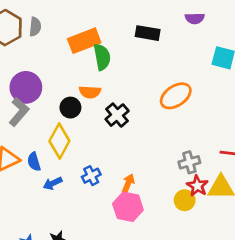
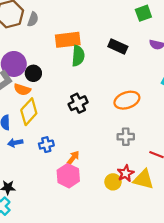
orange semicircle: (90, 92) -> (22, 90), moved
black circle: (70, 108) -> (33, 73), moved
gray cross: (189, 162) -> (126, 137), moved

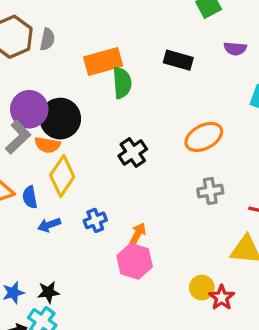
black circle: (33, 73) -> (60, 119), size x1.6
red star: (126, 173) -> (222, 298), moved
yellow circle: (113, 182) -> (202, 288), moved

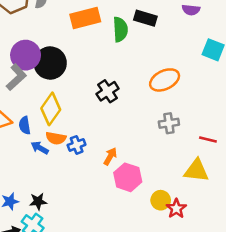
green semicircle: (122, 83) -> (120, 29), moved
orange semicircle: (47, 145) -> (56, 138), moved
blue arrow: (49, 225) -> (40, 148), turned 48
pink hexagon: (135, 261) -> (128, 177), moved

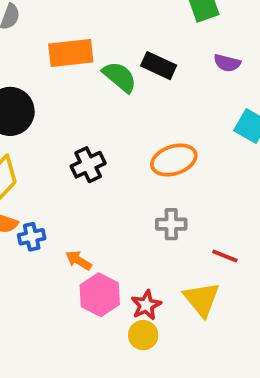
green semicircle: (120, 29) -> (120, 77), turned -55
orange arrow: (110, 156) -> (79, 260), turned -96
yellow triangle: (196, 171) -> (202, 299), turned 36
red star: (176, 208) -> (146, 305), moved

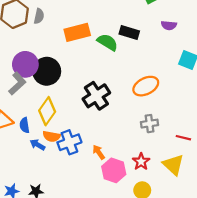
black cross: (88, 165) -> (96, 96), size x1.4
blue cross: (32, 237) -> (69, 142), size x1.5
orange arrow: (79, 260) -> (99, 152), turned 32
red star: (146, 305) -> (141, 162), moved

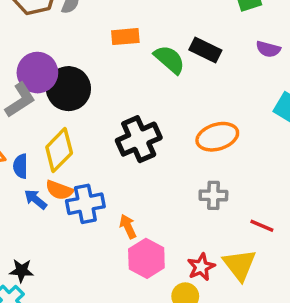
orange rectangle: (77, 32) -> (125, 37), size x0.7
red star: (141, 162) -> (201, 267), moved

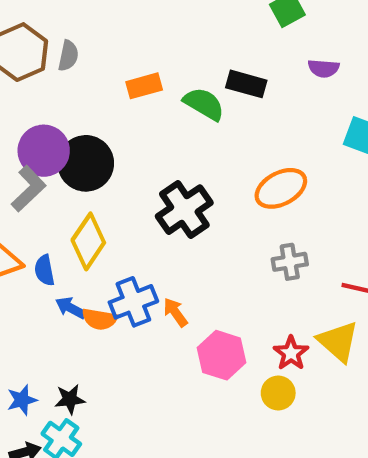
orange semicircle: (59, 190) -> (100, 319), moved
orange arrow: (128, 226) -> (175, 312), moved

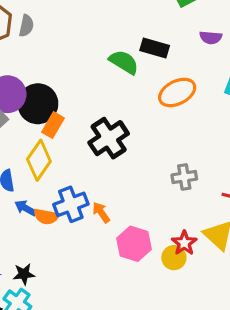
orange rectangle: (144, 86) -> (53, 125), moved, turned -45
orange ellipse: (281, 188) -> (177, 92), moved
yellow circle: (278, 393) -> (174, 258), moved

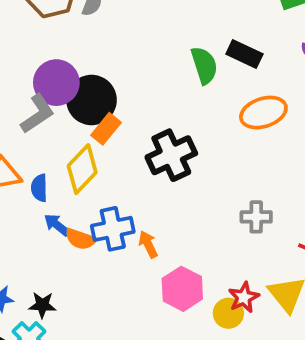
green semicircle: (124, 62) -> (204, 65), turned 32

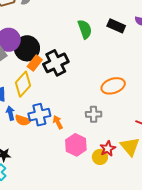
black rectangle: (244, 54) -> (116, 26), moved
orange ellipse: (263, 113) -> (113, 86), moved
black cross: (171, 155) -> (56, 63), moved
gray cross: (256, 217) -> (94, 114), moved
blue arrow: (57, 225) -> (10, 113), turned 40

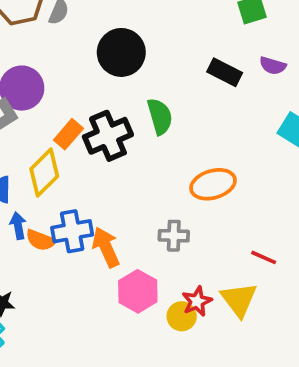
green semicircle: (85, 29) -> (160, 116), moved
black circle: (27, 48) -> (121, 52), moved
orange arrow: (58, 122) -> (106, 247), size x1.5

